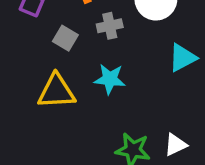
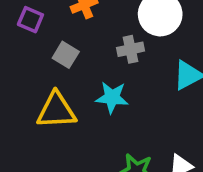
gray cross: (110, 26) -> (131, 49), moved

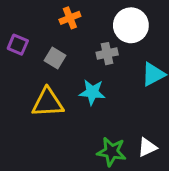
purple square: (30, 20) -> (18, 45), moved

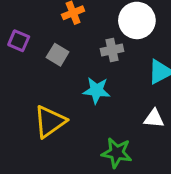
yellow triangle: (48, 103) -> (50, 122), moved, turned -32
white triangle: (147, 147) -> (154, 118), moved, turned 30

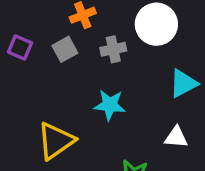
gray cross: (112, 50) -> (113, 49), moved
gray square: (58, 55) -> (65, 49), moved, turned 30

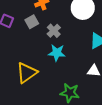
gray cross: (113, 49) -> (54, 31), moved, turned -32

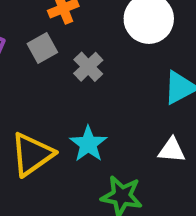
cyan star: (57, 53) -> (88, 144), moved, turned 30

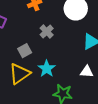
gray square: (42, 48) -> (25, 51), moved

